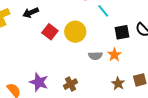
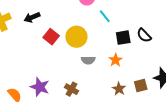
gray semicircle: (95, 56) -> (88, 60), moved
brown cross: (71, 84) -> (71, 89), turned -32

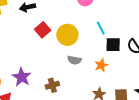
cyan line: (105, 16) -> (101, 28), moved
brown cross: (71, 89) -> (52, 85), turned 32

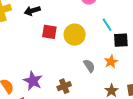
red square: (43, 30) -> (49, 32), turned -35
gray semicircle: (74, 60) -> (89, 66), moved, turned -128

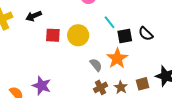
orange star: (111, 62) -> (117, 58), size x1.5
brown cross: (64, 86) -> (101, 87), moved

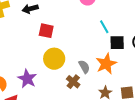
yellow circle: (78, 35) -> (54, 59), moved
brown cross: (101, 87) -> (73, 82), moved, turned -32

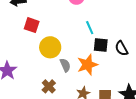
yellow circle: (54, 59) -> (50, 47), moved
brown cross: (73, 82) -> (49, 86), moved

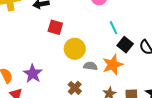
black square: (101, 45) -> (125, 45), turned 35
gray semicircle: (65, 65) -> (90, 66), turned -56

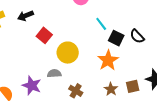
red square: (55, 27) -> (44, 35), turned 35
gray semicircle: (90, 66) -> (54, 73), moved

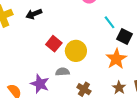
red square: (44, 35) -> (54, 44), moved

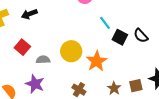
red square: (54, 44) -> (22, 47), moved
orange star: (116, 59) -> (97, 61), moved
gray semicircle: (63, 72) -> (43, 60), moved

